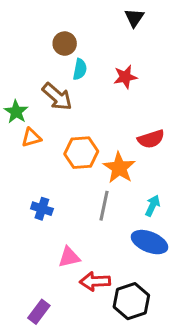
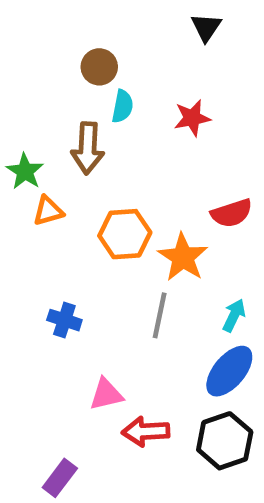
brown arrow: (57, 97) -> (88, 148), turned 52
blue ellipse: (149, 242) -> (229, 371), turned -72
black hexagon: (131, 301) -> (225, 441), moved

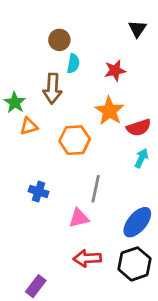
black triangle: (206, 27) -> (137, 29), moved
orange star: (183, 257) -> (109, 111), moved
cyan arrow: (234, 315) -> (141, 158), moved
pink triangle: (106, 394) -> (79, 218), moved

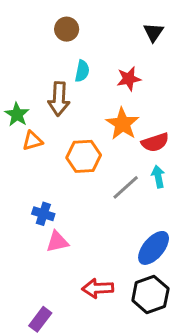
brown circle: (59, 40) -> (67, 29), moved
cyan arrow: (141, 158) -> (158, 177), turned -36
gray line: (96, 189) -> (126, 187), moved, turned 36
pink triangle: (79, 218) -> (57, 242), moved

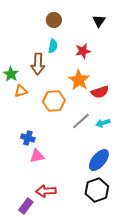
brown circle: (67, 29) -> (54, 20), moved
cyan arrow: (158, 177) -> (103, 123), moved, turned -96
red arrow: (98, 288) -> (46, 191), moved

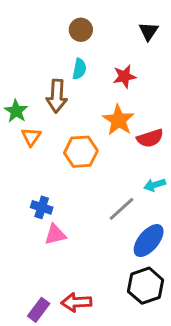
orange triangle: (21, 91) -> (31, 137), turned -40
gray line: (81, 121) -> (121, 209), moved
red arrow: (46, 191) -> (76, 302), moved

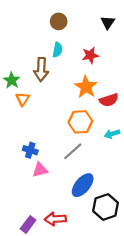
orange hexagon: (81, 152) -> (80, 122), moved
gray line: (121, 209) -> (73, 151), moved
blue ellipse: (149, 241) -> (83, 185), moved

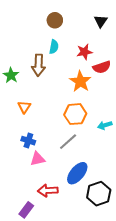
orange triangle: (23, 99) -> (24, 107), moved
red semicircle: (109, 100) -> (102, 67), moved
red arrow: (55, 219) -> (48, 191), moved

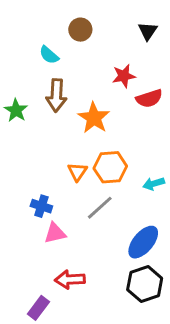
cyan semicircle: (54, 47) -> (49, 55), moved, turned 120
orange star: (80, 81) -> (94, 118), moved
orange triangle: (24, 107) -> (77, 172), moved
blue ellipse: (77, 173) -> (143, 242), moved

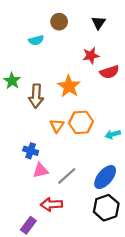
black triangle: (148, 31) -> (99, 23), moved
cyan semicircle: (49, 55) -> (36, 40), turned -56
brown arrow: (56, 95) -> (36, 96), moved
gray line: (100, 208) -> (67, 176), moved

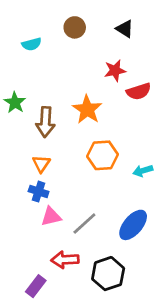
black triangle: (99, 23) -> (125, 29), turned -32
cyan semicircle: (36, 40) -> (32, 44), moved
orange triangle: (57, 126) -> (41, 164), moved
black hexagon: (106, 208) -> (108, 274), moved

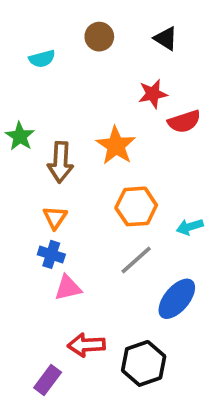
gray line: (84, 224) -> (136, 260), moved

